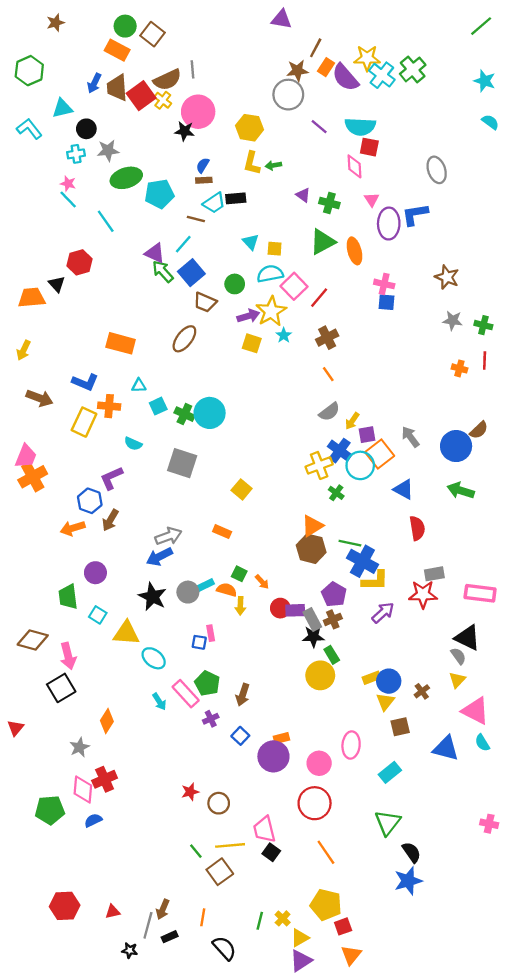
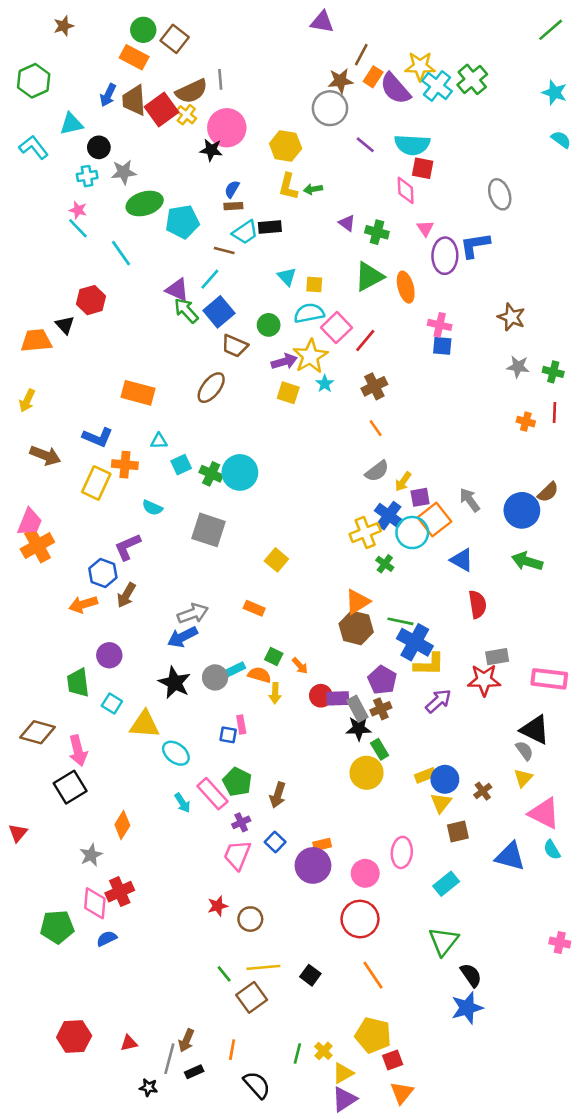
pink trapezoid: (264, 829) -> (237, 855), moved, turned 36

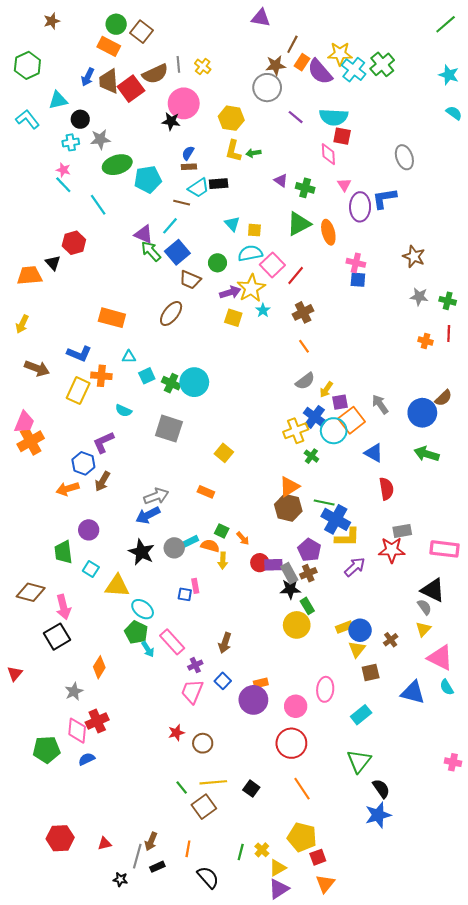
yellow cross: (186, 115) -> (203, 66), moved
green pentagon: (237, 782) -> (136, 632), moved

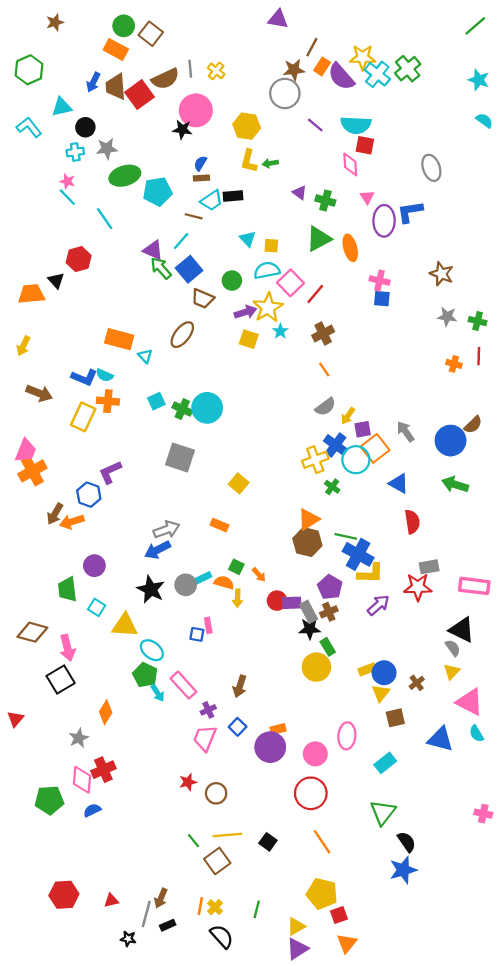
cyan triangle: (129, 357) -> (145, 356), moved, turned 48
cyan semicircle: (124, 411) -> (105, 375), moved
brown arrow: (102, 481) -> (55, 514), moved
yellow cross: (262, 850) -> (215, 907), moved

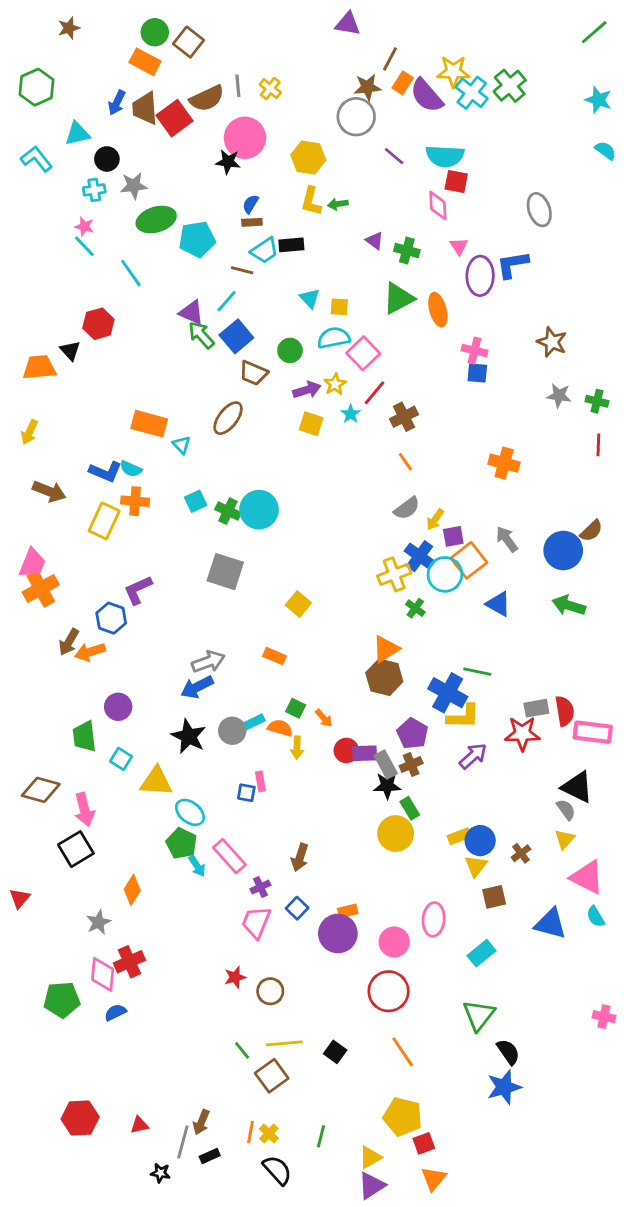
red line: (315, 294) -> (374, 393), moved
yellow star: (268, 308) -> (335, 384), size x0.6
orange cross: (454, 364) -> (504, 463), moved, size x1.5
red semicircle: (412, 522) -> (565, 711), moved
green line: (346, 536) -> (477, 672), moved

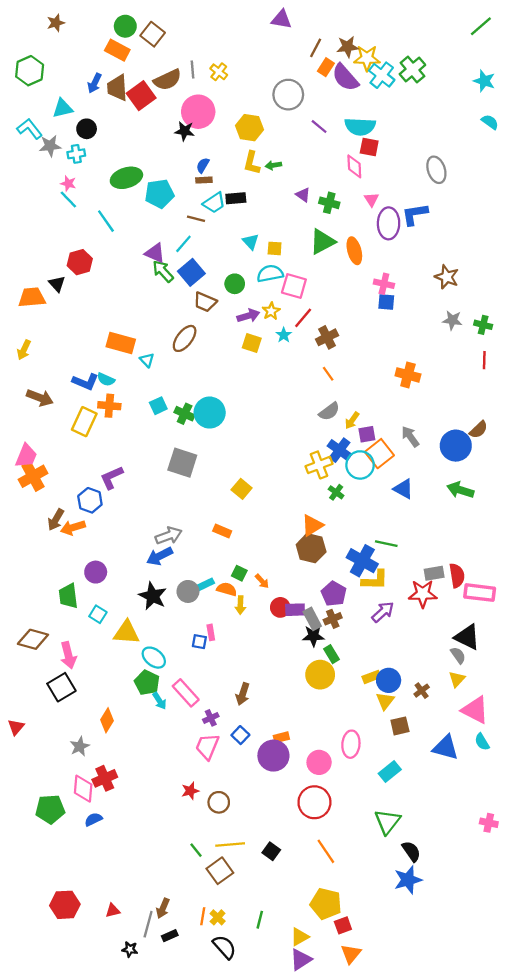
brown star: (367, 87) -> (348, 47), moved
gray star: (134, 186) -> (50, 146), moved
pink square: (363, 353) -> (294, 286), turned -30

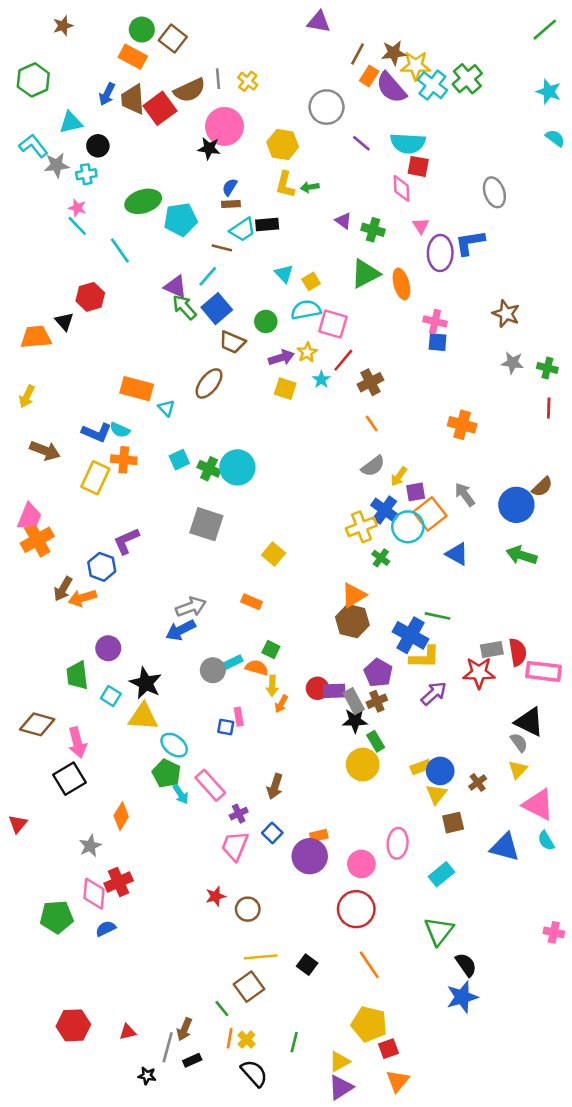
yellow square: (275, 248) -> (311, 281), turned -35
orange arrow: (262, 581) -> (281, 704), moved, turned 70
black star: (153, 596) -> (146, 683), moved
green line: (196, 850) -> (222, 1009), moved

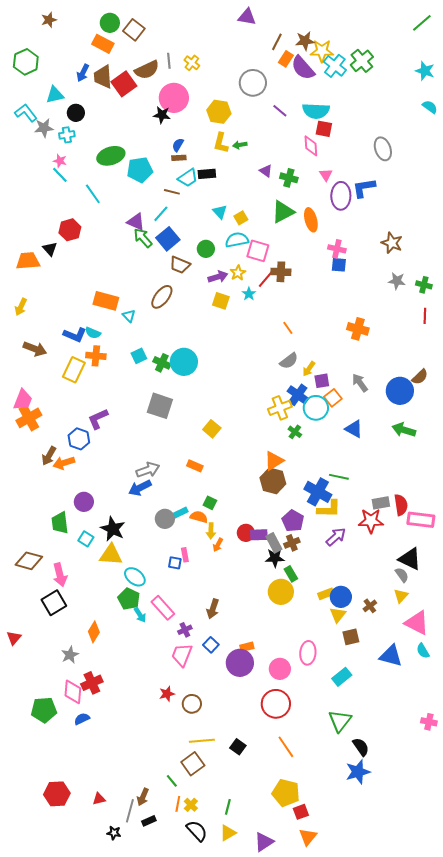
brown cross: (370, 382) -> (281, 272), moved, turned 30
orange square: (430, 514) -> (333, 398), size x0.7
yellow triangle: (339, 1062) -> (228, 833), moved

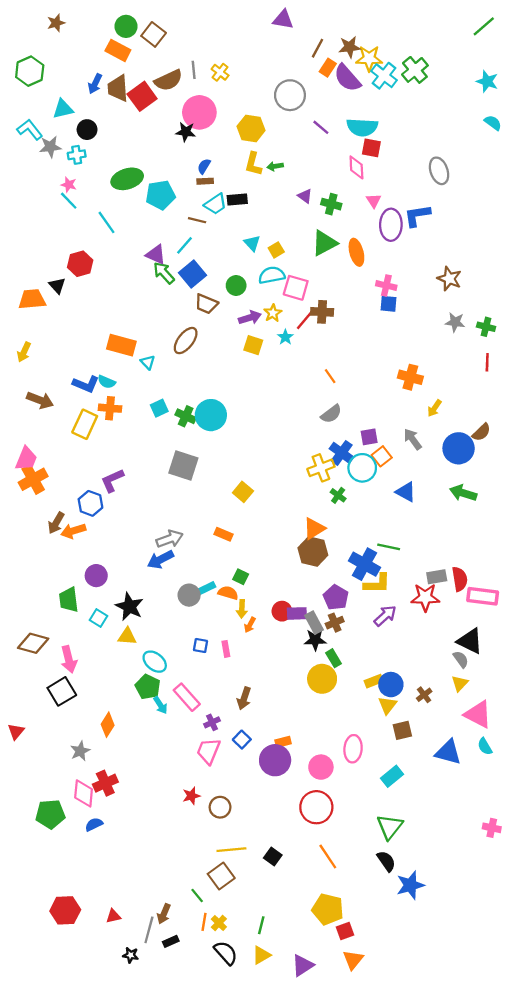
yellow arrow: (309, 369) -> (434, 408), moved
yellow triangle: (111, 555) -> (127, 636), size x0.7
pink rectangle: (185, 555) -> (226, 649), moved
black semicircle: (361, 747) -> (386, 861), moved

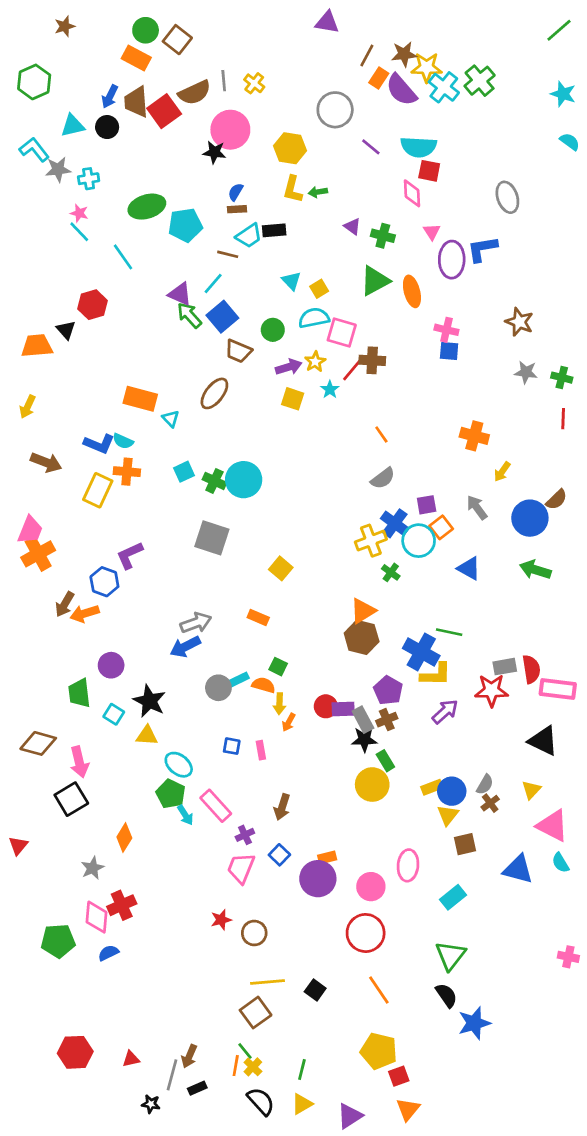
black circle: (87, 130) -> (107, 127), moved
gray semicircle: (461, 659) -> (485, 785), moved, turned 66
green line: (197, 895) -> (245, 1051), moved

